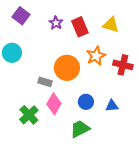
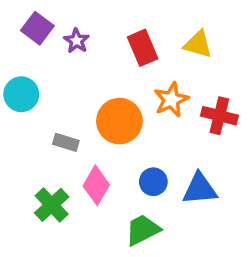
purple star: (56, 23) -> (77, 41), moved
gray rectangle: (45, 82) -> (66, 142), moved
blue triangle: (112, 106) -> (200, 189), size x1.5

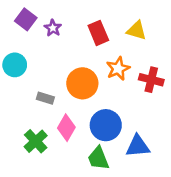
blue circle: (153, 182) -> (106, 125), size x1.6
blue triangle: (200, 189) -> (138, 146), moved
green trapezoid: (143, 230) -> (98, 158), turned -85

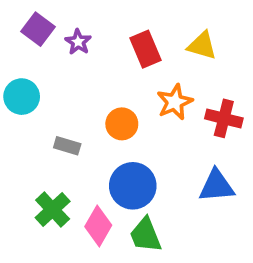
orange circle: (82, 83) -> (122, 124), size x0.7
blue circle: (106, 125) -> (133, 186), moved
pink diamond: (66, 128) -> (98, 226), moved
blue triangle: (138, 146) -> (217, 186), moved

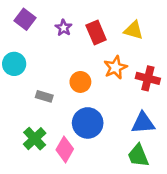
purple star: (78, 42) -> (64, 28), moved
green trapezoid: (146, 235) -> (138, 155), moved

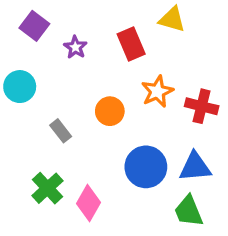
purple star: (64, 28) -> (75, 47), moved
yellow triangle: (133, 30) -> (172, 19), moved
gray rectangle: (44, 96) -> (61, 131), turned 35
blue circle: (88, 123) -> (146, 167), moved

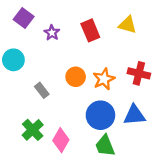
yellow triangle: (172, 19) -> (128, 25), moved
orange star: (157, 91) -> (104, 79), moved
green trapezoid: (188, 211) -> (105, 146), moved

